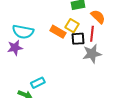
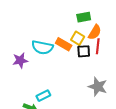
orange semicircle: (98, 17) -> (95, 32), moved, turned 77
cyan semicircle: (23, 32) -> (42, 47), moved
gray star: (92, 54) -> (98, 87), moved, turned 30

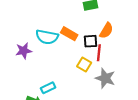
orange semicircle: (95, 32) -> (106, 31), moved
yellow square: (78, 38) -> (84, 64), moved
red line: (98, 46) -> (99, 53), moved

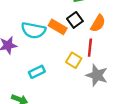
black square: (90, 41) -> (75, 20), moved, turned -32
cyan rectangle: (48, 88) -> (37, 72), moved

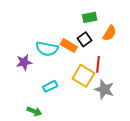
orange semicircle: (98, 23) -> (109, 33), moved
yellow square: (74, 60) -> (83, 76), size x1.5

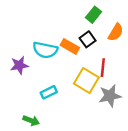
green rectangle: (90, 17) -> (93, 15), turned -40
gray star: (104, 89) -> (110, 96), turned -30

